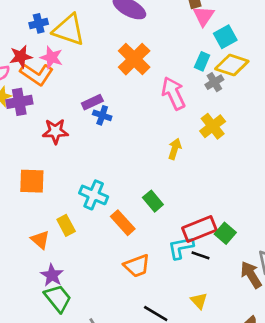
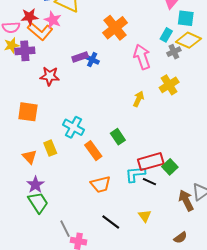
cyan square: (225, 37) -> (186, 18), turned 30
blue cross: (102, 115) -> (92, 60), moved

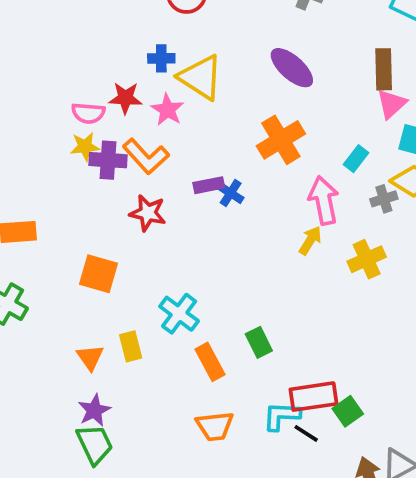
orange L-shape: (40, 31) -> (146, 156), moved
cyan rectangle: (166, 35) -> (356, 159), moved
yellow arrow: (139, 99) -> (310, 240), moved

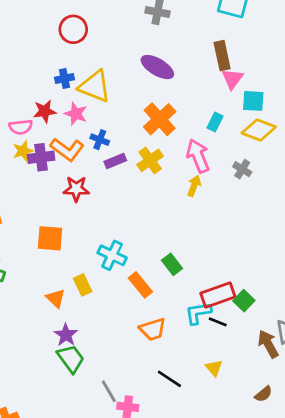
blue cross: (231, 193) -> (100, 140), moved
gray cross: (384, 199) -> (242, 169), moved, turned -30
yellow cross: (367, 259) -> (150, 160), moved

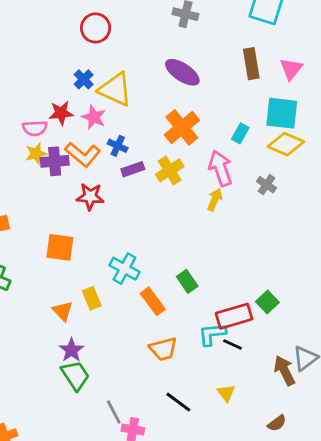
blue cross: (64, 79) -> (84, 79), turned -36
pink triangle: (232, 79) -> (291, 69), moved
cyan square: (253, 101) -> (282, 113), size x1.4
green square: (244, 301) -> (267, 302), moved

